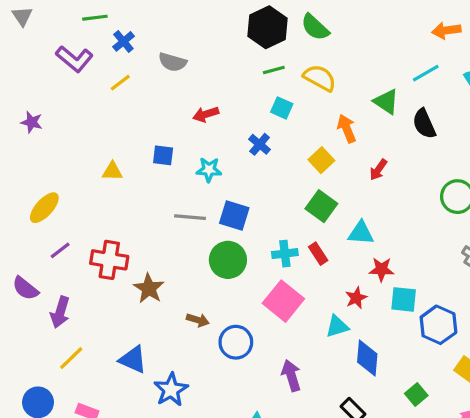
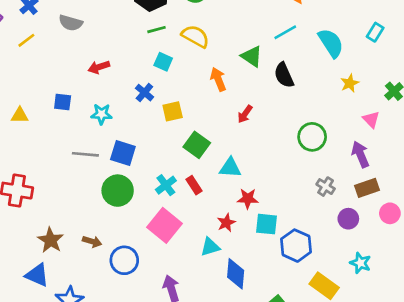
yellow square: (321, 160) -> (173, 111), moved, turned 30
cyan cross: (285, 254) -> (166, 185), turned -30
brown star: (149, 288) -> (51, 240), moved

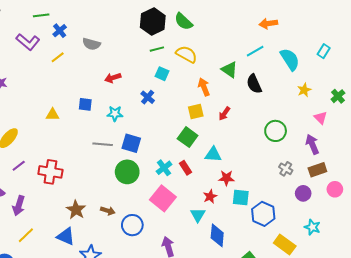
yellow square: (173, 111) -> (196, 112), moved
cyan triangle: (210, 247) -> (198, 215), turned -42

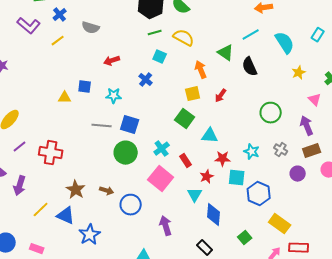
yellow triangle: (52, 115) -> (65, 98), moved
red rectangle: (185, 168) -> (186, 161), moved
cyan star: (312, 227) -> (252, 152), moved
yellow line: (26, 235) -> (41, 210), moved

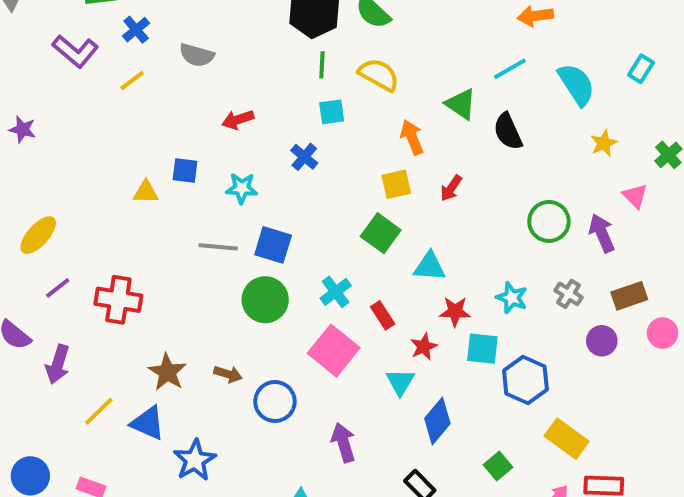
green line: (155, 33) -> (322, 65), turned -72
cyan square: (160, 57) -> (332, 112), turned -32
purple arrow: (307, 126) -> (602, 233), moved
blue diamond: (214, 215) -> (437, 421), turned 35

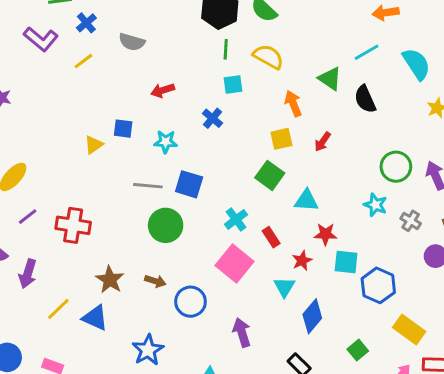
yellow triangle: (146, 192) -> (94, 145), turned -36
cyan star: (512, 298) -> (375, 205), moved
green circle: (265, 300) -> (166, 225), moved
blue star: (195, 460) -> (148, 350), moved

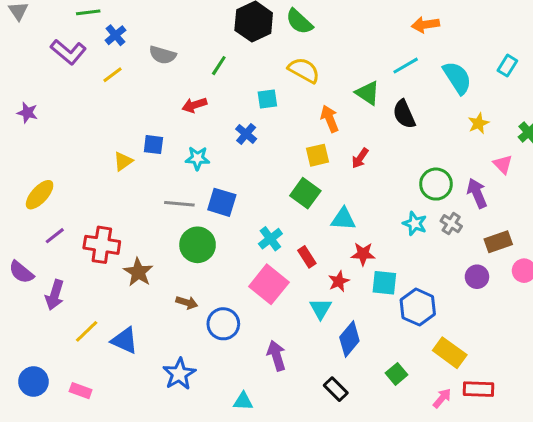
green line: (226, 49) -> (219, 66), moved, turned 30
gray cross: (411, 221) -> (451, 224), moved
brown star: (110, 280) -> (138, 272), moved

